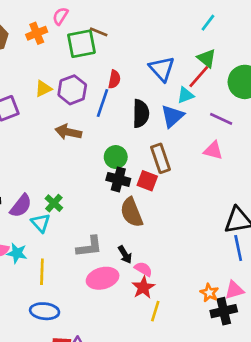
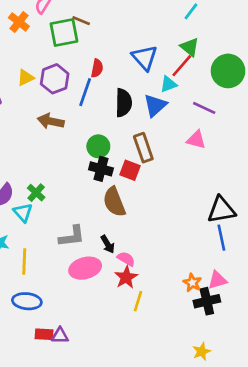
orange cross: (37, 33) -> (19, 22), turned -30

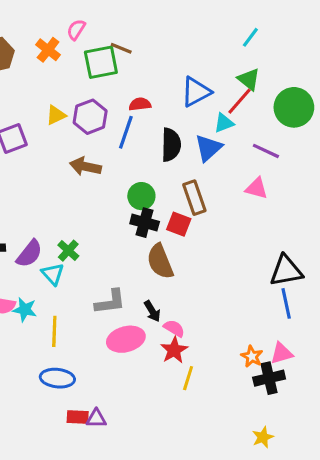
blue triangle: (145, 58) -> (196, 92), turned 44
red semicircle: (97, 68) -> (140, 104), turned -108

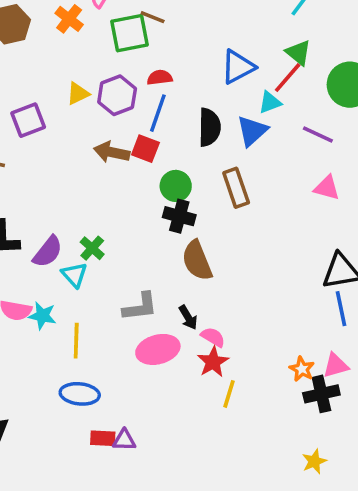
red semicircle: (140, 104) -> (160, 78), moved
pink triangle: (257, 188) -> (327, 188), moved
red square: (179, 224) -> (145, 149), moved

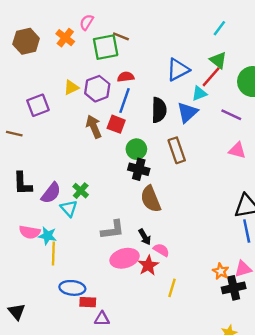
brown arrow: (112, 152) -> (94, 127), turned 55
yellow line: (76, 341) -> (53, 253), moved
red star: (213, 362) -> (148, 265), moved
red rectangle: (103, 438) -> (88, 302), moved

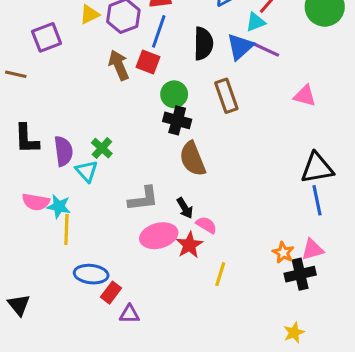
purple line: (231, 115) -> (266, 50), moved
purple semicircle: (51, 193) -> (63, 151), turned -45
red rectangle: (88, 302) -> (111, 293), turned -56

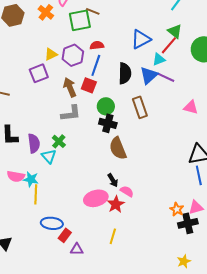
purple square: (47, 37) -> (39, 73), moved
gray L-shape: (143, 199) -> (71, 113), moved
yellow line: (220, 274) -> (113, 236), moved

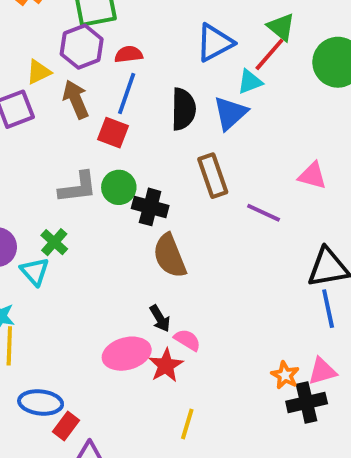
purple hexagon: (73, 55) -> (82, 47), moved
purple line: (166, 77) -> (264, 213), moved
brown arrow: (70, 87) -> (76, 99), moved
green circle: (106, 106) -> (119, 187), moved
yellow line: (113, 236) -> (187, 424), moved

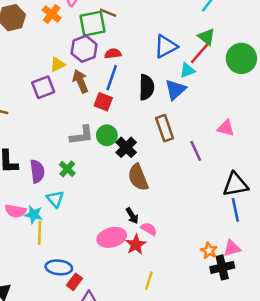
black cross: (150, 207) -> (126, 147), turned 30
purple line: (264, 213) -> (196, 151), turned 40
cyan triangle: (35, 271) -> (55, 199), moved

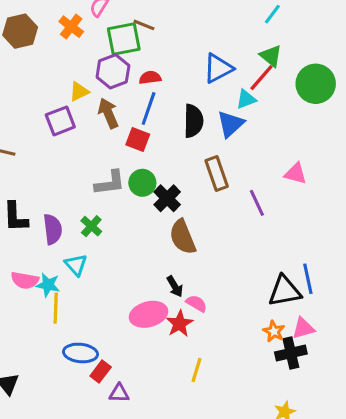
black triangle: (235, 185) -> (285, 291), moved

